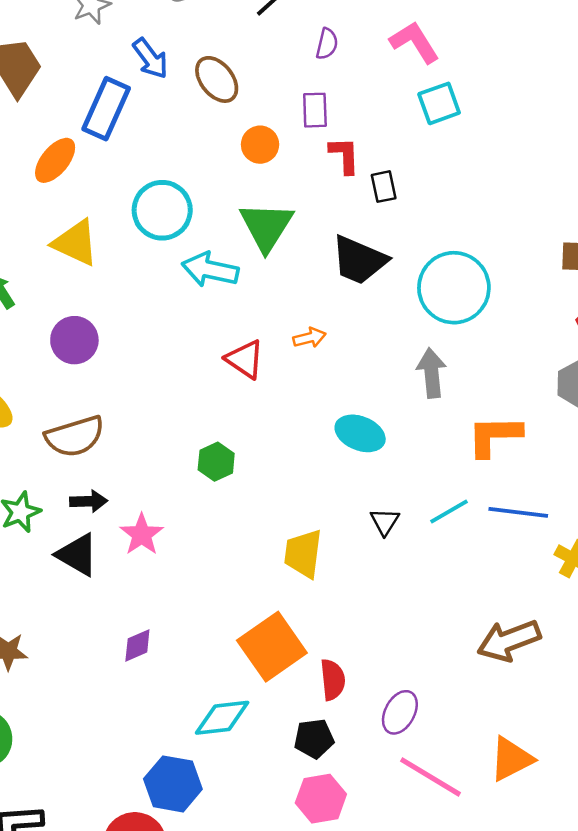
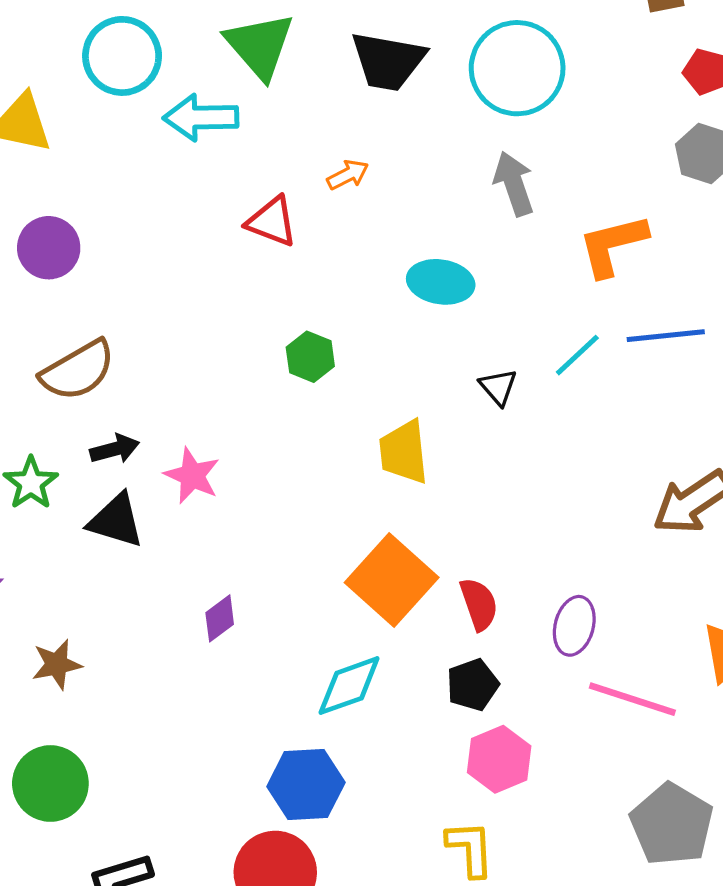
green hexagon: (216, 462) -> (310, 357), moved

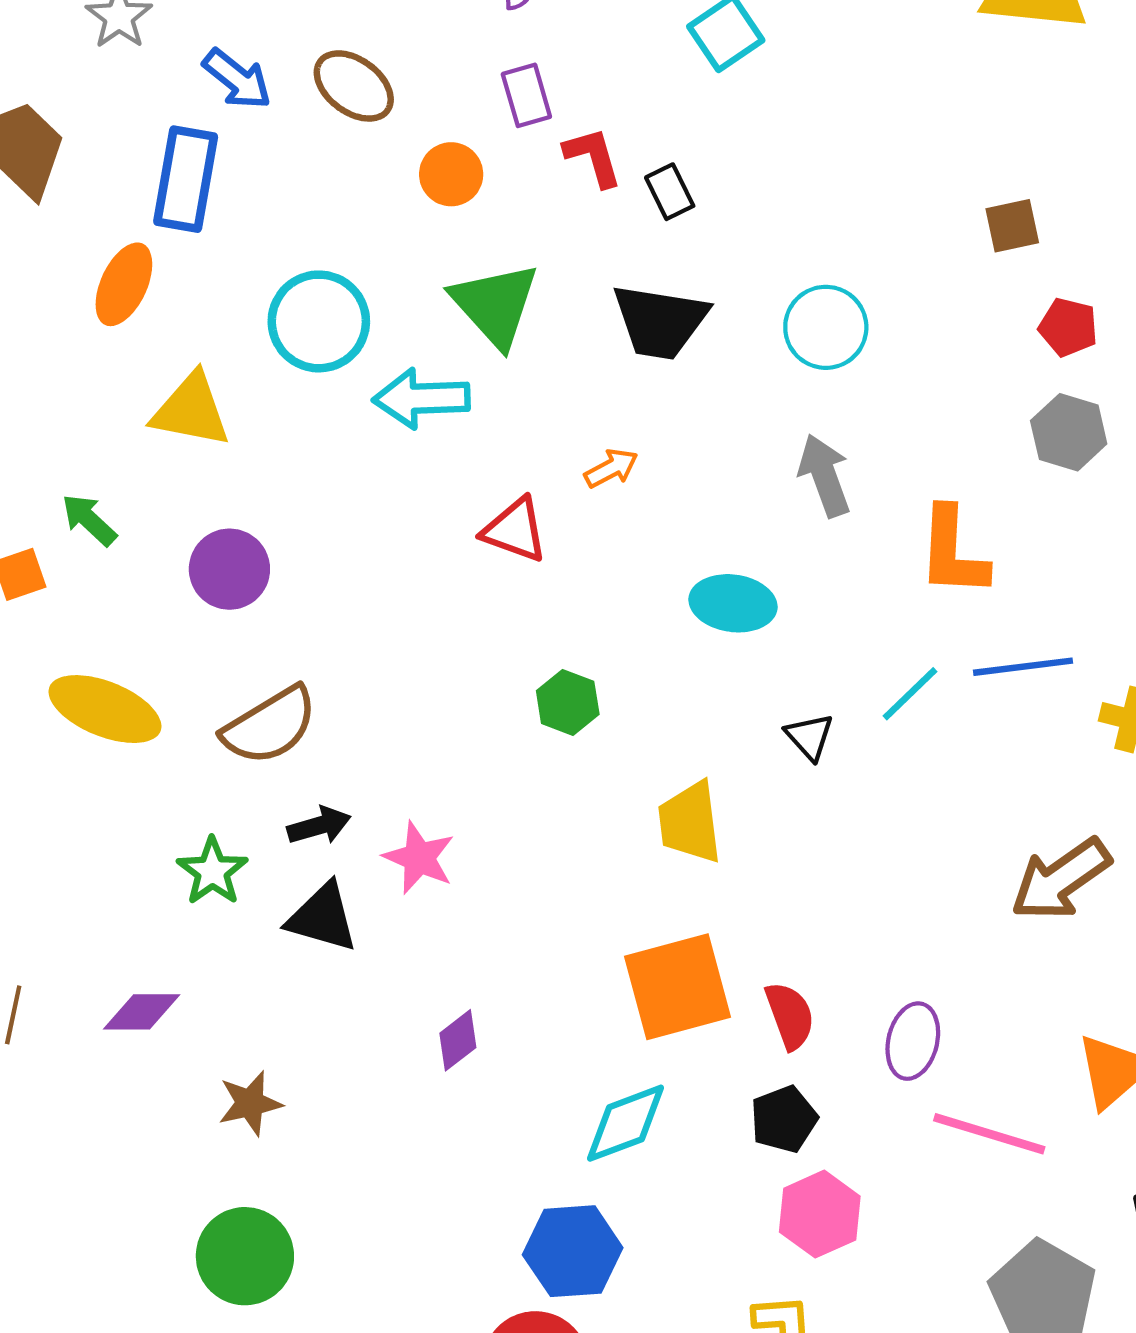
cyan circle: (517, 68) -> (826, 327), size x0.7
orange L-shape: (613, 245) -> (953, 552), turned -72
orange square: (392, 580) -> (677, 987), turned 34

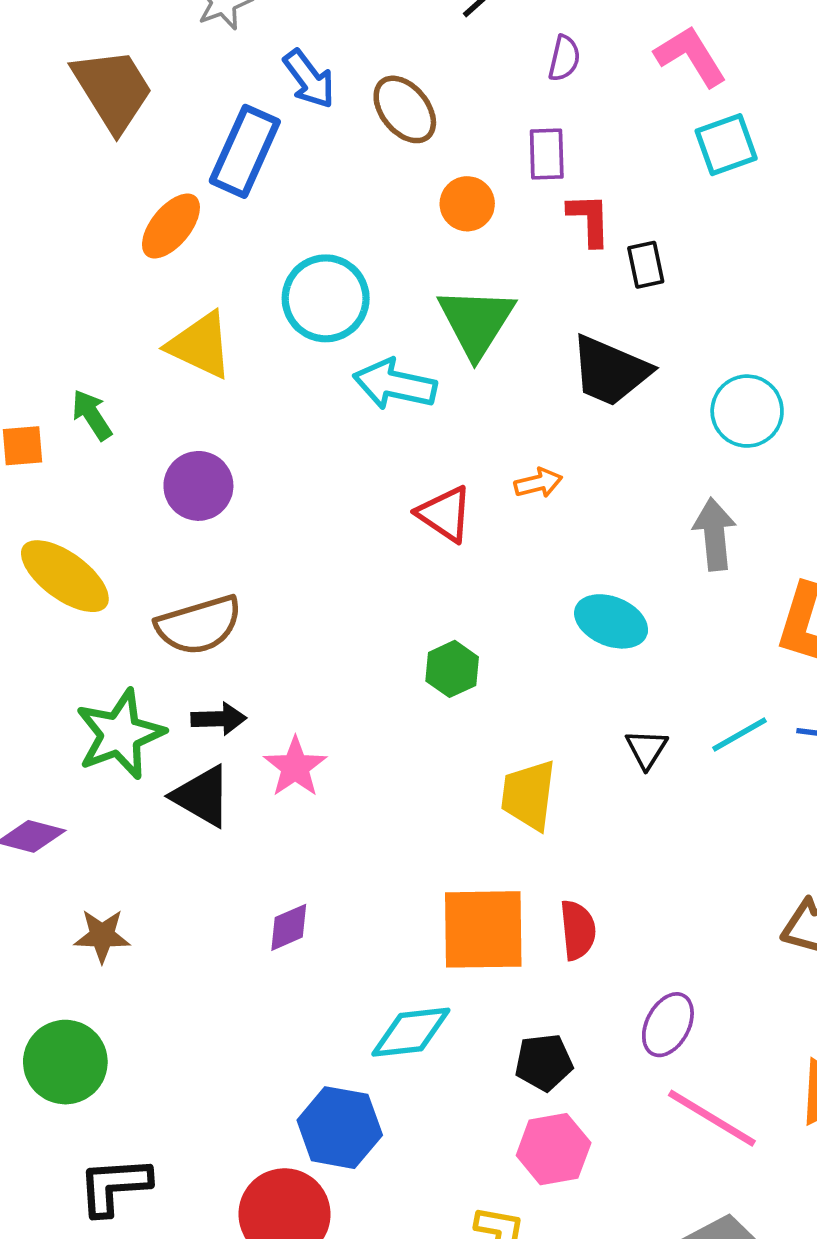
green star: (212, 871) -> (120, 734), size x1.5
red semicircle: (790, 1016) -> (578, 930), moved

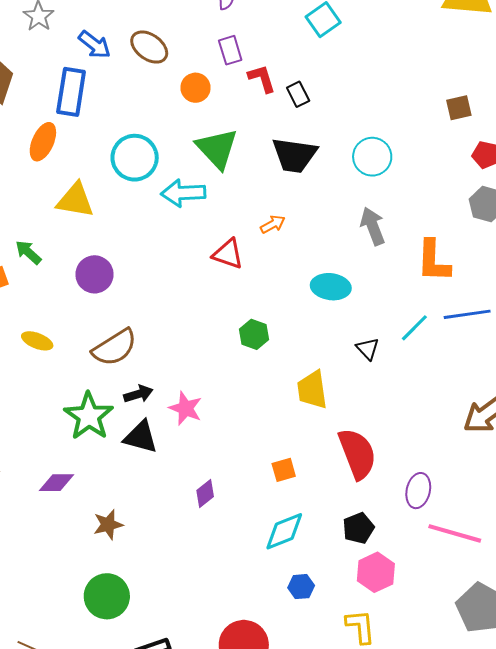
yellow ellipse: (65, 576) -> (37, 341), size x0.6
orange square: (483, 929) -> (284, 470), moved, size x0.5
red semicircle: (578, 930) -> (357, 454), size x1.6
blue hexagon: (340, 1128) -> (301, 587), moved, size x0.6

